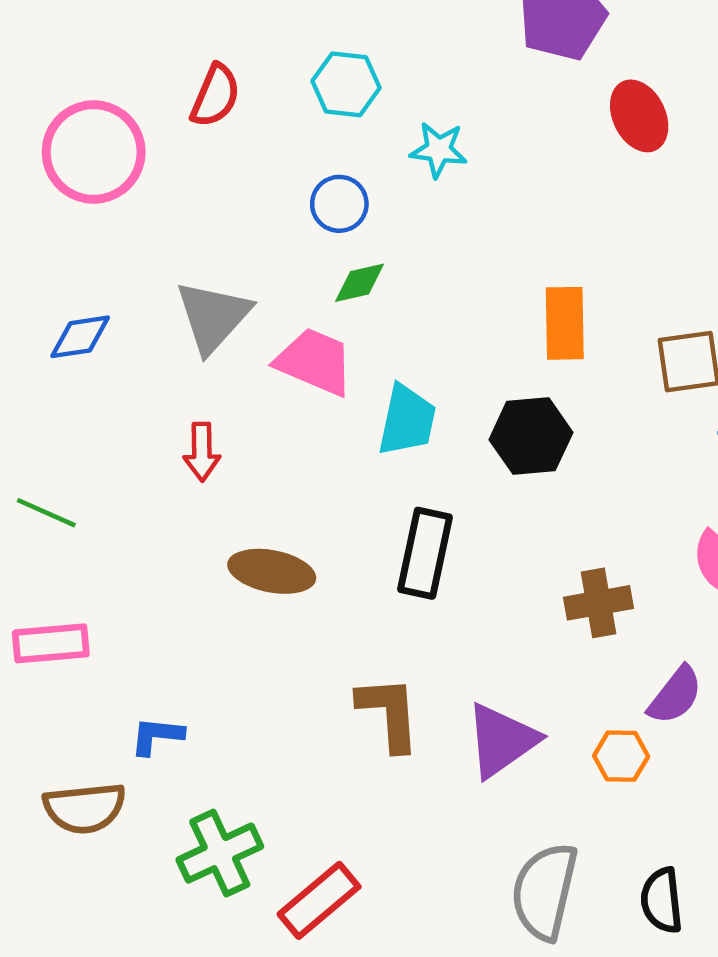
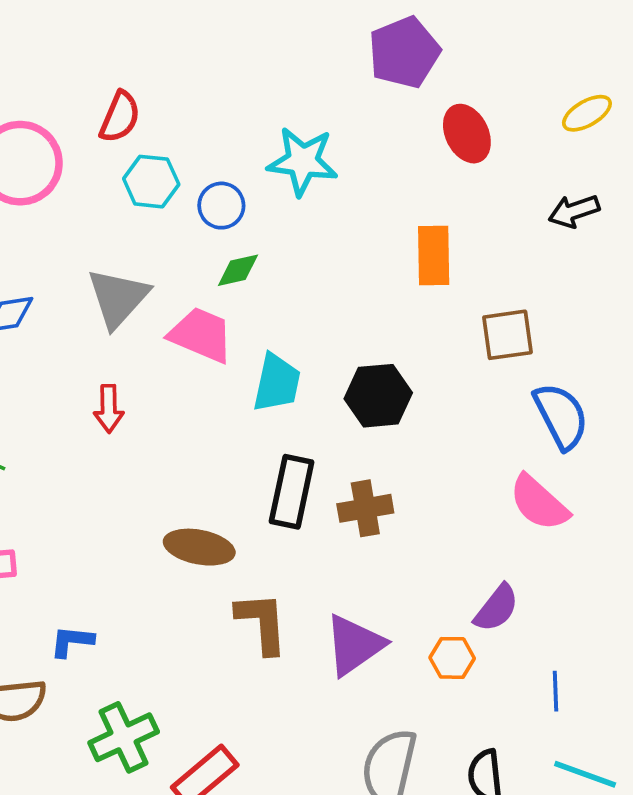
cyan hexagon: (346, 84) -> (151, 182), moved
cyan star: (439, 150) -> (303, 161), size x1.5
orange rectangle: (565, 323) -> (434, 255), moved
brown ellipse: (272, 571) -> (199, 547), moved
brown cross: (599, 603) -> (365, 508), moved

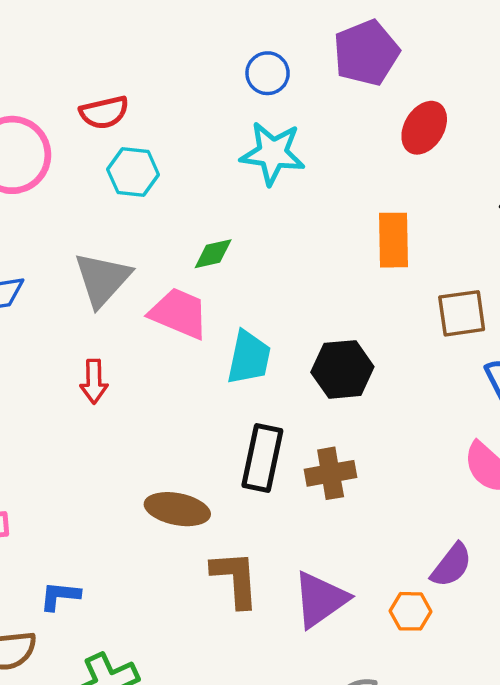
red semicircle: (120, 117) -> (104, 112), turned 54
red ellipse: (467, 134) -> (424, 128), turned 57
blue circle: (221, 206) -> (268, 73), moved

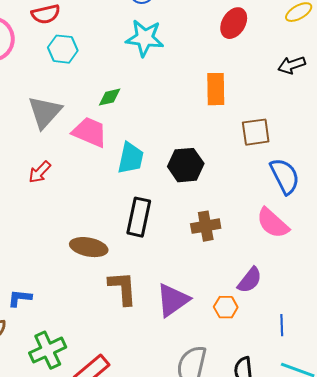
red arrow: (94, 381) -> (40, 172), turned 45
brown cross: (331, 473) -> (206, 226), moved

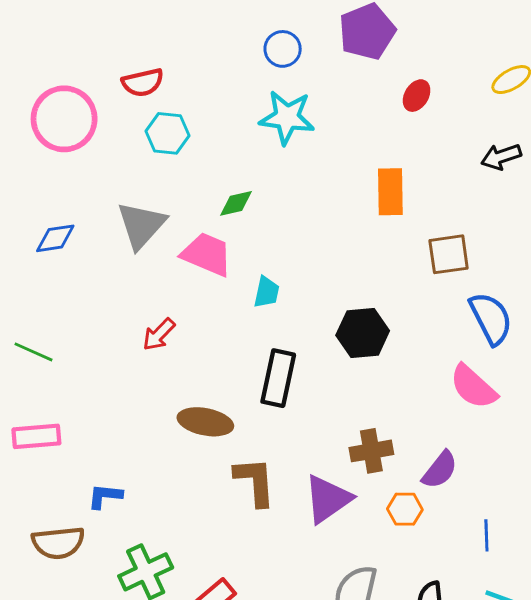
red ellipse: (234, 23) -> (417, 96), size x0.7
cyan trapezoid: (131, 158) -> (267, 292), size x0.7
black hexagon: (186, 165) -> (363, 333), moved
red arrow: (40, 172) -> (159, 334), moved
brown cross: (206, 226) -> (371, 451), moved

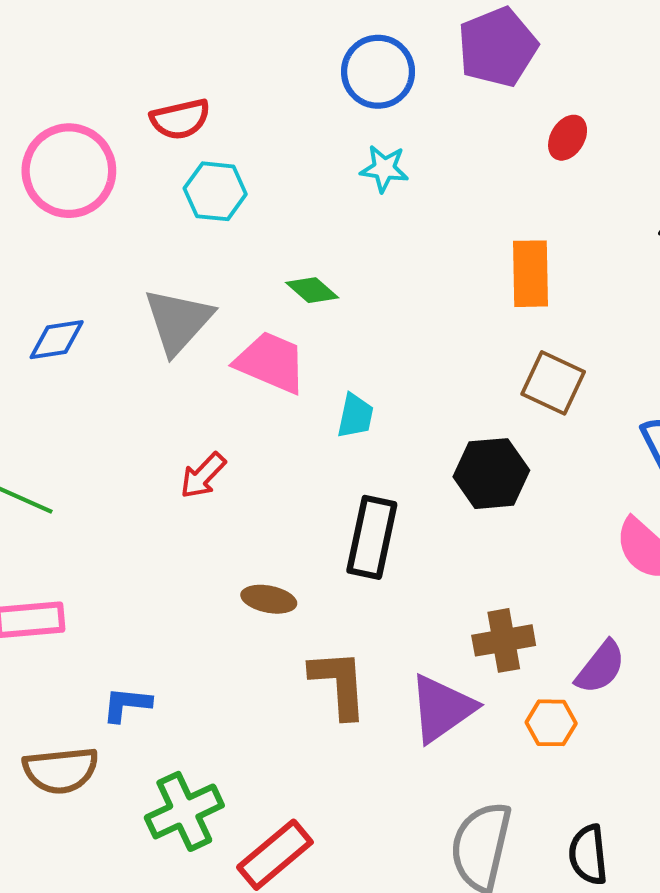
blue circle: (283, 49) -> (378, 72), size x1.4
cyan star: (287, 117) -> (384, 169), size x0.6
green diamond: (236, 203) -> (312, 290), turned 54
brown square: (449, 254) -> (553, 383), moved, turned 33
brown ellipse: (205, 422) -> (269, 599), size x0.7

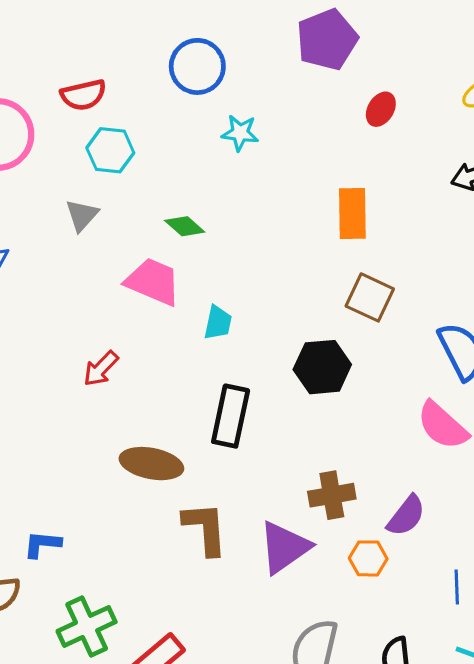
blue circle: (378, 72) -> (197, 66), moved
gray triangle: (178, 321) -> (82, 215), moved, size x0.6
brown ellipse: (269, 599) -> (151, 464), size x1.5

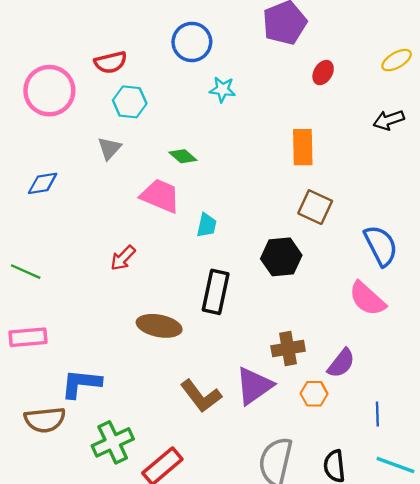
brown L-shape: (205, 528) -> (201, 396), moved, turned 147
blue L-shape: (42, 544) -> (81, 384), size x1.5

